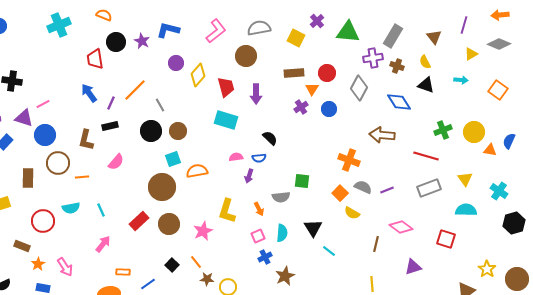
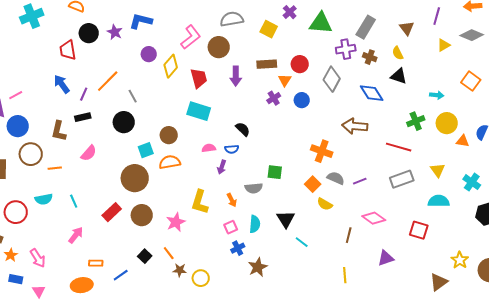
pink L-shape: (216, 31) -> (191, 37), moved
cyan arrow: (461, 80) -> (437, 95), moved
purple arrow: (256, 94) -> (236, 76), moved
brown circle: (178, 131) -> (169, 135), moved

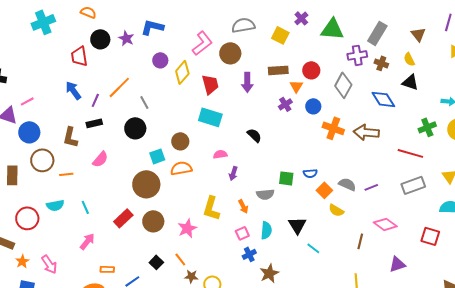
blue semicircle: (232, 149) -> (310, 173), moved
orange cross: (322, 151) -> (333, 128), moved

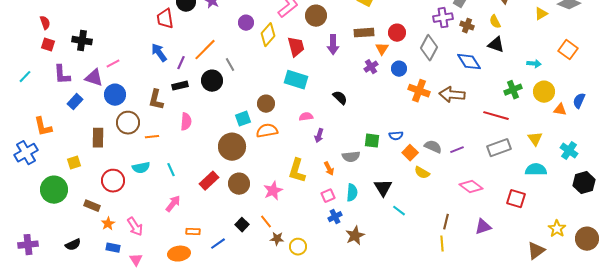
black circle: (135, 128) -> (212, 81), moved
pink semicircle: (100, 159) -> (186, 122), turned -36
brown line: (360, 241) -> (446, 222), moved

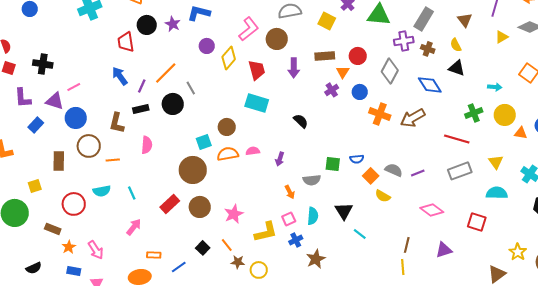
brown arrow: (452, 95) -> (413, 118), turned -35
pink semicircle: (306, 117) -> (253, 151), moved
yellow L-shape: (297, 171) -> (266, 232), moved, turned -120

